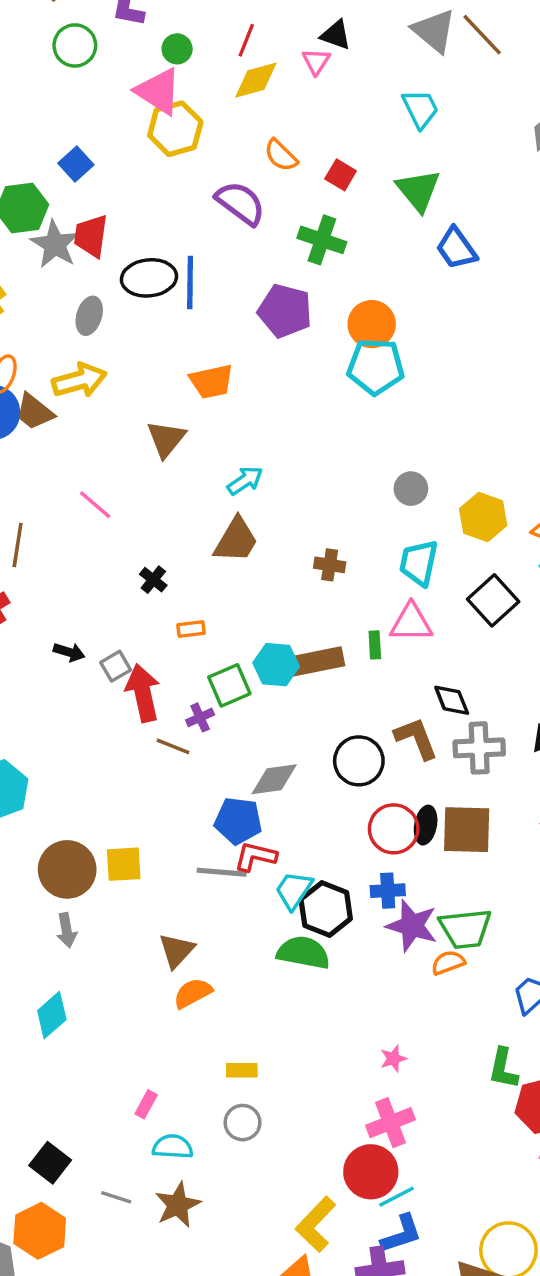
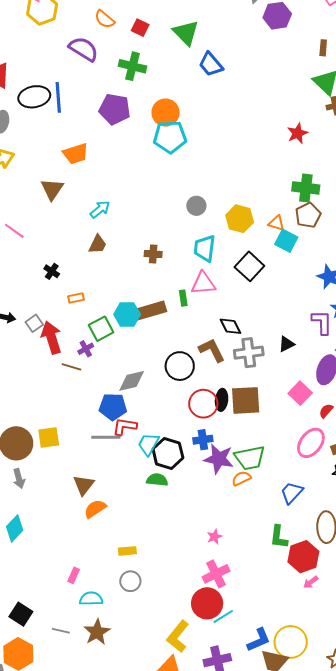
brown trapezoid: (236, 540) -> (98, 244), size x0.7
green semicircle: (303, 953) -> (157, 480), size x0.7
blue L-shape: (401, 1234) -> (259, 640), moved

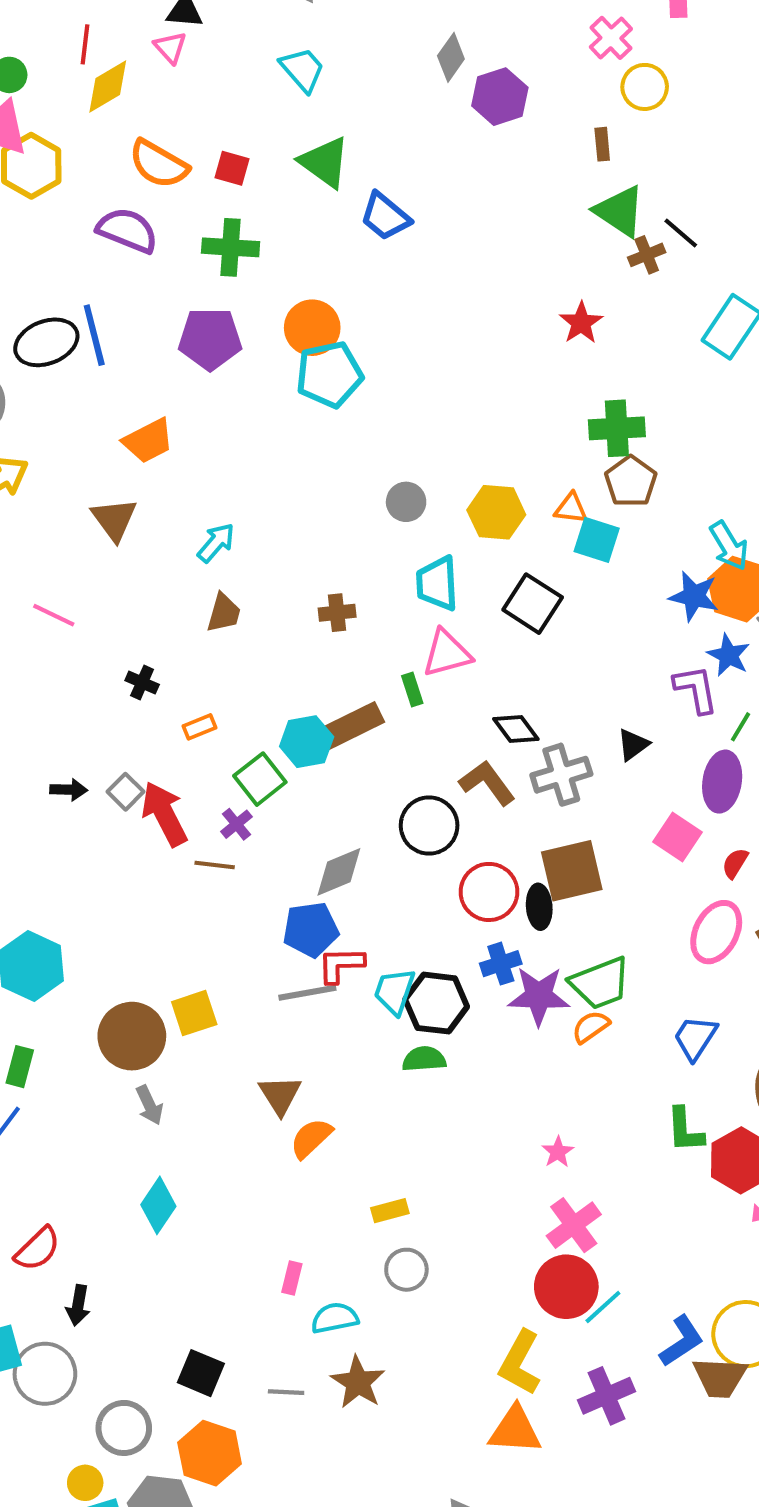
orange semicircle: (105, 19) -> (159, 164), size x1.4
black ellipse: (222, 400) -> (539, 907), moved

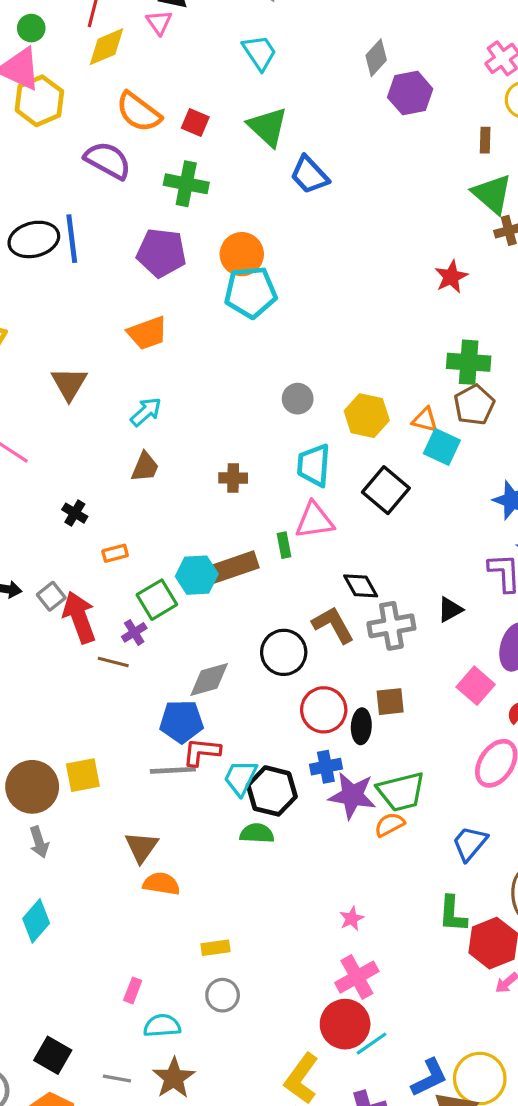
orange trapezoid: (148, 441) -> (147, 333), moved
brown square: (572, 871) -> (390, 702), size x0.6
orange semicircle: (311, 1138) -> (161, 884), turned 45

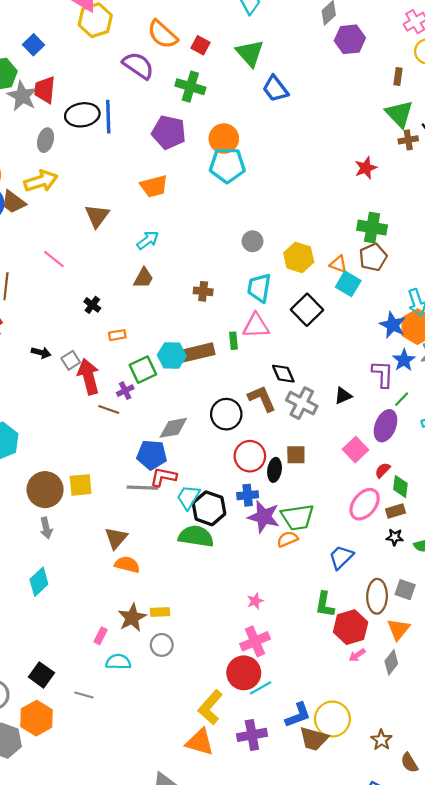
gray cross: (391, 626) -> (302, 403), turned 32
green semicircle: (257, 833) -> (196, 536), size x1.5
brown star: (174, 1078) -> (132, 618), moved

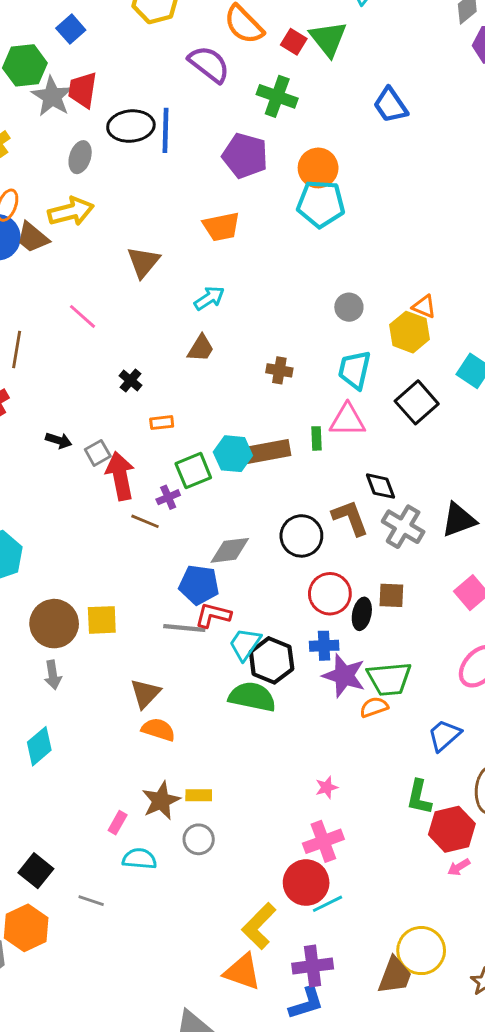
green triangle: (250, 53) -> (328, 39), moved
orange triangle: (338, 264) -> (424, 307), moved
black triangle: (343, 396) -> (459, 520), size x1.5
blue L-shape: (298, 715) -> (306, 1003), moved
brown trapezoid: (314, 739) -> (395, 976), turned -88

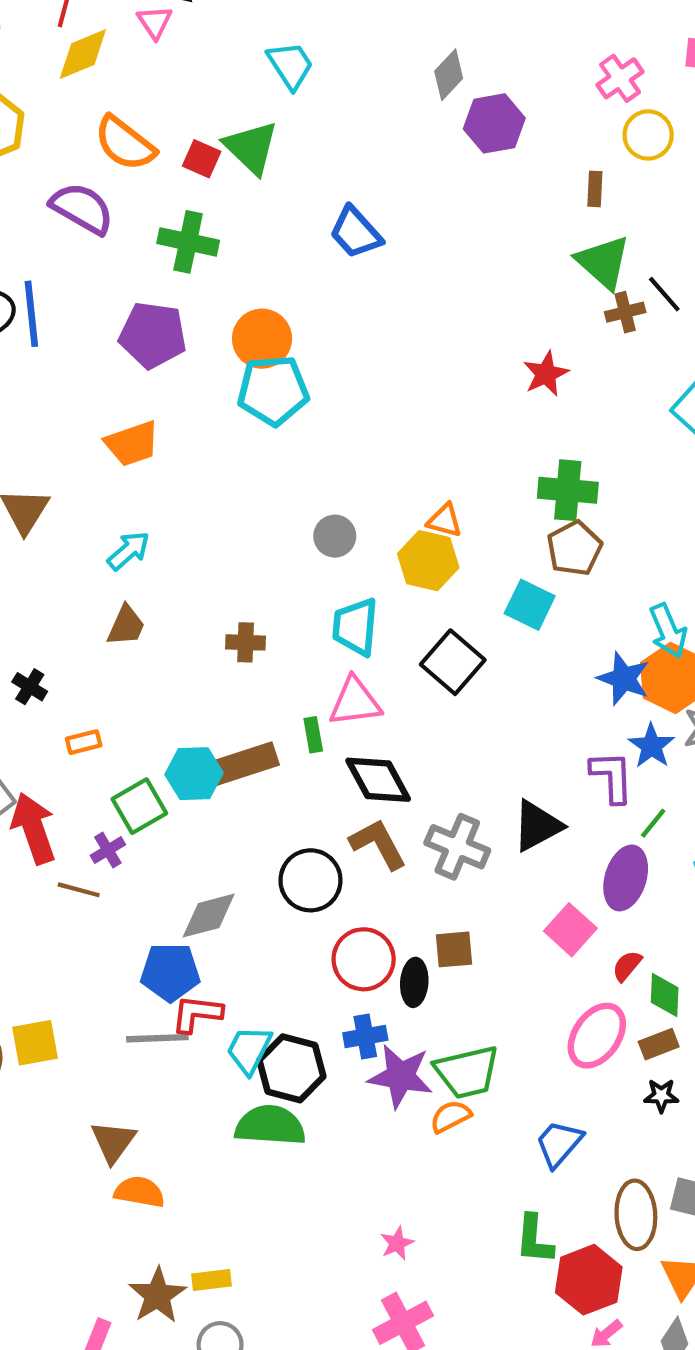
black diamond: (380, 486) -> (378, 780), moved, size x1.4

